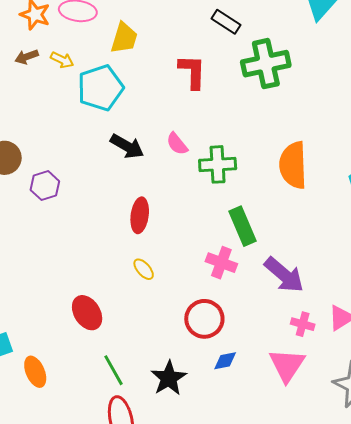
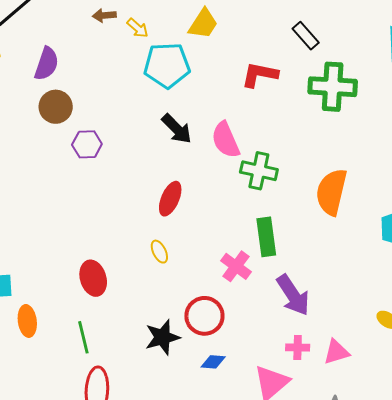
red L-shape: (192, 72) -> (260, 75), turned -96
pink semicircle: (177, 144) -> (226, 140), size x1.5
pink cross: (303, 324) -> (298, 347), turned -30
green line: (113, 370) -> (83, 337), moved
black star: (169, 378) -> (162, 337), moved

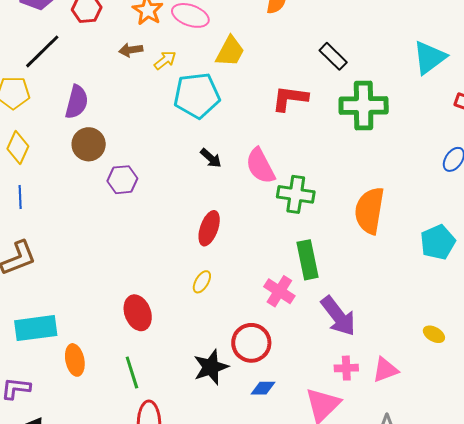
yellow arrow: (138, 28) -> (165, 60), turned -75
black arrow: (177, 129) -> (211, 158), size x0.7
yellow ellipse: (159, 252) -> (202, 282), turned 60

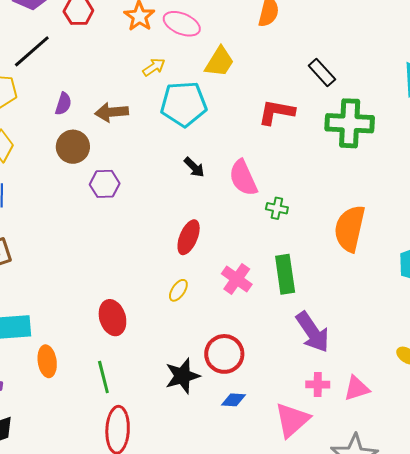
brown arrow: (131, 50) -> (112, 112), moved, size x1.4
purple semicircle: (77, 102) -> (63, 104), size x0.7
green cross: (296, 194) -> (277, 208), size x0.6
pink cross: (279, 291) -> (237, 279), moved

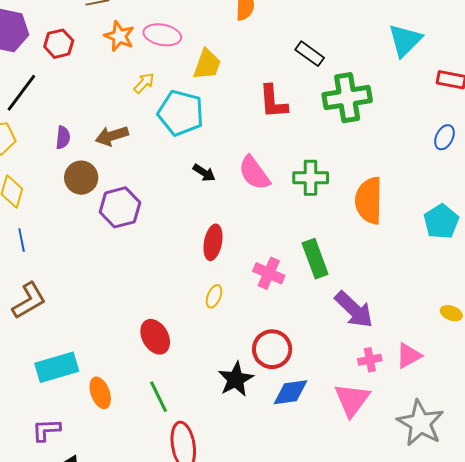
cyan pentagon: (184, 104) -> (181, 113), turned 30
red L-shape: (276, 112) -> (273, 102), turned -93
purple hexagon: (105, 184) -> (120, 207), size x1.4
green cross: (277, 208) -> (311, 178), moved, size x1.6
blue diamond: (233, 400) -> (290, 392), size x1.5

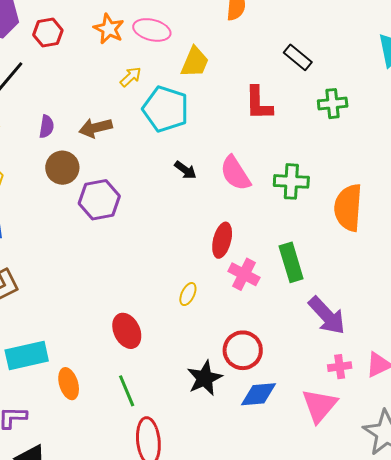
green cross: (347, 98) -> (333, 104), size x0.6
red ellipse: (213, 242) -> (222, 240), moved

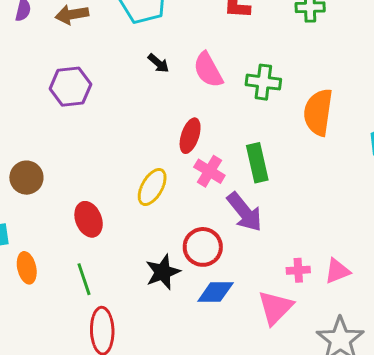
brown circle: (62, 168) -> (26, 178), moved
yellow ellipse: (188, 294) -> (152, 187), size x1.6
purple arrow: (327, 316) -> (245, 212), moved

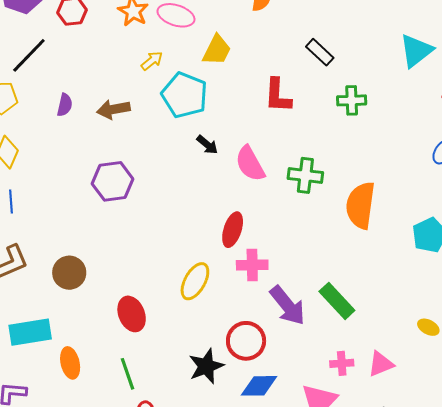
black arrow: (158, 63) -> (207, 145), moved
green rectangle: (257, 163) -> (337, 301), moved, turned -30
pink cross: (209, 171) -> (252, 265), turned -32

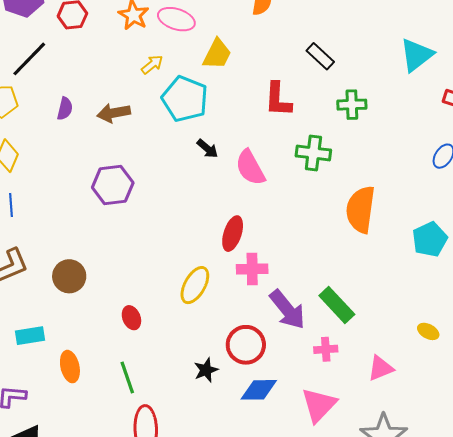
green cross: (305, 175) -> (313, 153), moved
red ellipse: (132, 314) -> (131, 318), size x0.7
cyan rectangle: (30, 332) -> (30, 336), size x0.7
pink cross: (342, 363) -> (326, 349), moved
black star: (206, 366) -> (206, 370), size x0.7

